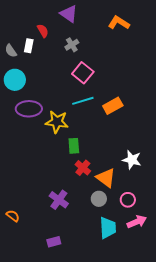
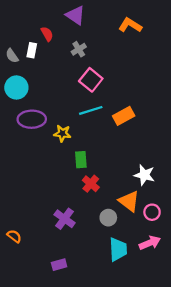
yellow star: (57, 122) -> (62, 133), size x0.7
orange triangle: (106, 178) -> (129, 201), moved
pink circle: (128, 200) -> (152, 212), moved

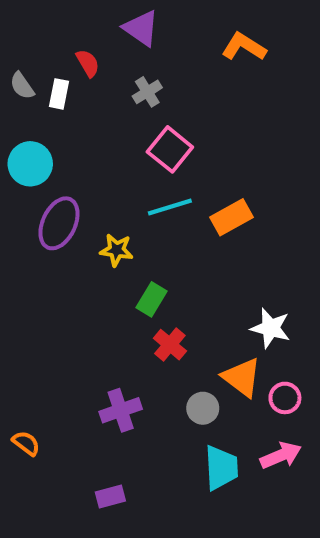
gray semicircle: (12, 56) -> (22, 86), moved
purple ellipse: (32, 119) -> (59, 223), turned -64
green rectangle: (81, 160) -> (151, 299), turned 35
purple cross: (65, 219) -> (121, 410), turned 35

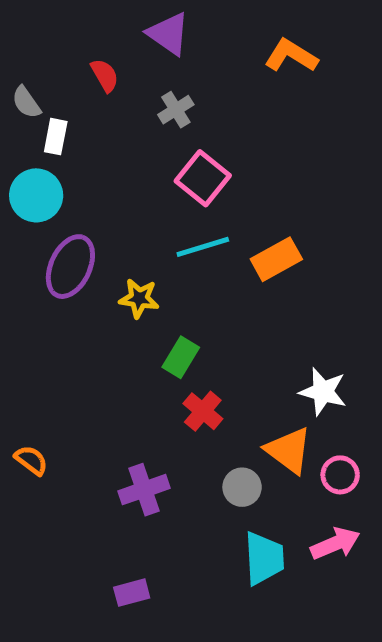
white rectangle: (59, 94) -> (56, 137), moved
orange semicircle: (26, 443) -> (31, 460), moved

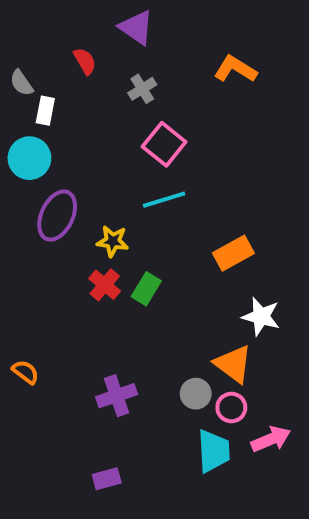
orange L-shape: (291, 56) -> (235, 69), moved
orange rectangle: (276, 259) -> (233, 253), moved
red cross: (203, 411) -> (105, 285), moved
pink circle: (340, 475) -> (231, 408), moved

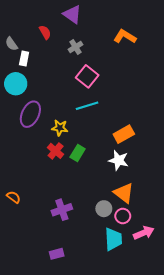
white star: (261, 316) -> (119, 160), moved

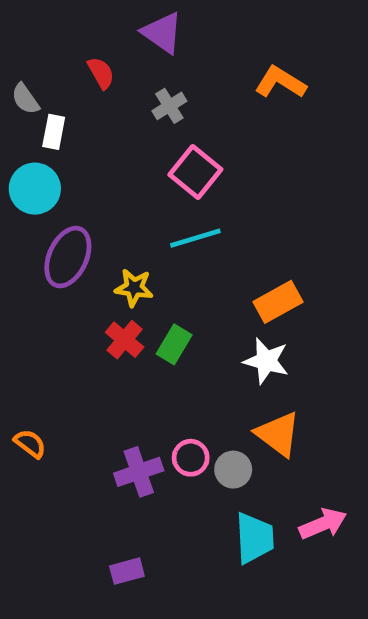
pink circle: (123, 216) -> (191, 458), moved

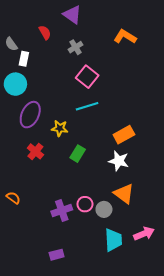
red cross: (125, 340) -> (35, 151), moved

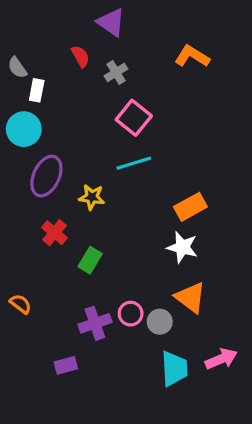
red semicircle: (45, 32) -> (80, 56), moved
green rectangle: (78, 154) -> (90, 260), moved
purple rectangle: (57, 255) -> (66, 365), moved

